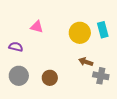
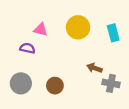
yellow circle: (80, 33) -> (78, 27), moved
purple semicircle: (16, 47) -> (27, 48), moved

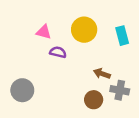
purple semicircle: (27, 48) -> (58, 52), moved
brown circle: (55, 86) -> (94, 100), moved

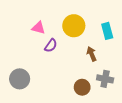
purple semicircle: (58, 52) -> (51, 46), turned 112
brown arrow: (102, 74) -> (92, 54), moved, turned 48

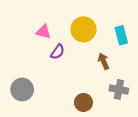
brown circle: (82, 87) -> (83, 102), moved

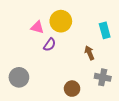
yellow circle: (83, 29) -> (61, 21), moved

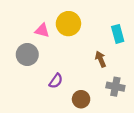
purple semicircle: (50, 45) -> (56, 81), moved
gray circle: (19, 77) -> (27, 55), moved

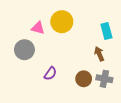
brown arrow: (101, 59) -> (99, 54), moved
brown circle: (81, 99) -> (84, 79), moved

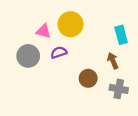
purple semicircle: (50, 74) -> (59, 52), moved, turned -144
brown circle: (84, 79) -> (88, 78), moved

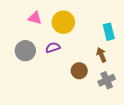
pink triangle: (43, 31) -> (35, 18), moved
gray cross: (119, 89) -> (107, 80), turned -35

